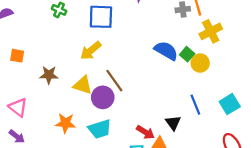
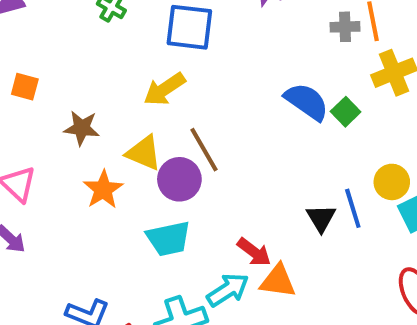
yellow circle: (200, 63) -> (392, 182), moved
orange star: (65, 123) -> (103, 189), moved, turned 30
black triangle: (173, 123) -> (321, 218), moved

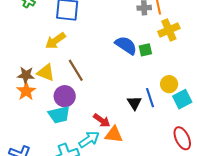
green square: (346, 112) -> (145, 50), turned 32
brown star: (82, 128) -> (26, 75), moved
purple circle: (179, 179) -> (65, 96), moved

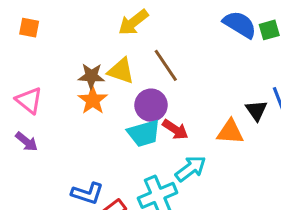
red arrow: (102, 120) -> (175, 129), moved
orange triangle: (114, 135) -> (230, 132), moved

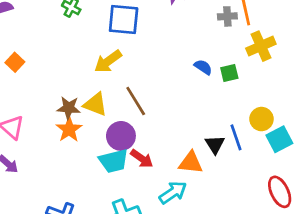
blue semicircle: (240, 24) -> (203, 67), size x0.6
orange square: (29, 28) -> (15, 62), turned 30
cyan arrow: (191, 169) -> (173, 193), moved

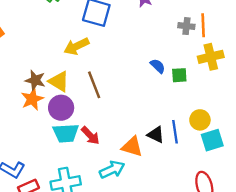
purple circle: (121, 136) -> (61, 108), moved
black triangle: (215, 144) -> (156, 135), turned -42

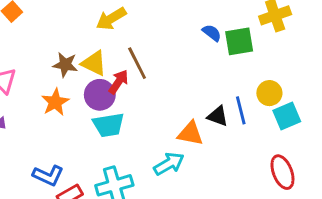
green square: (179, 75) -> (239, 41), size x1.5
orange star: (32, 99) -> (55, 102), moved
red arrow: (90, 135) -> (118, 82), moved, turned -96

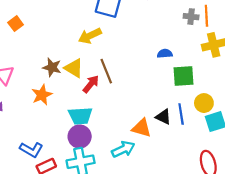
blue semicircle: (212, 33) -> (165, 54), turned -48
green square: (239, 41) -> (183, 76), moved
purple circle: (100, 95) -> (80, 137), moved

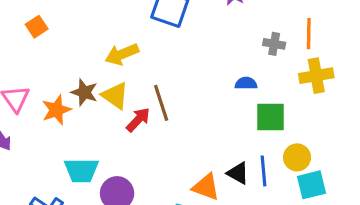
gray cross: (191, 17) -> (274, 44), moved
yellow arrow: (90, 36) -> (122, 54), moved
orange star: (42, 95) -> (56, 110), moved
cyan trapezoid: (80, 116) -> (81, 170), moved

